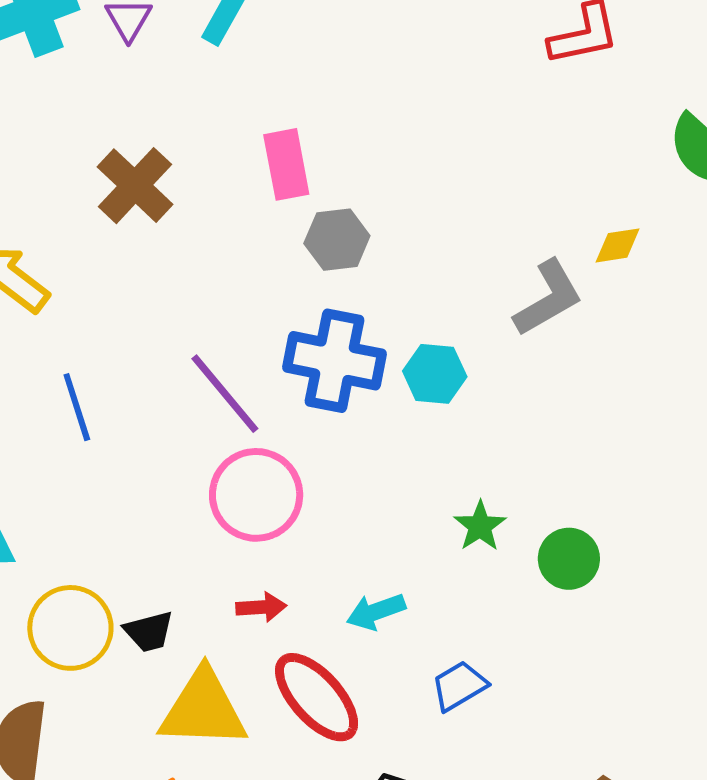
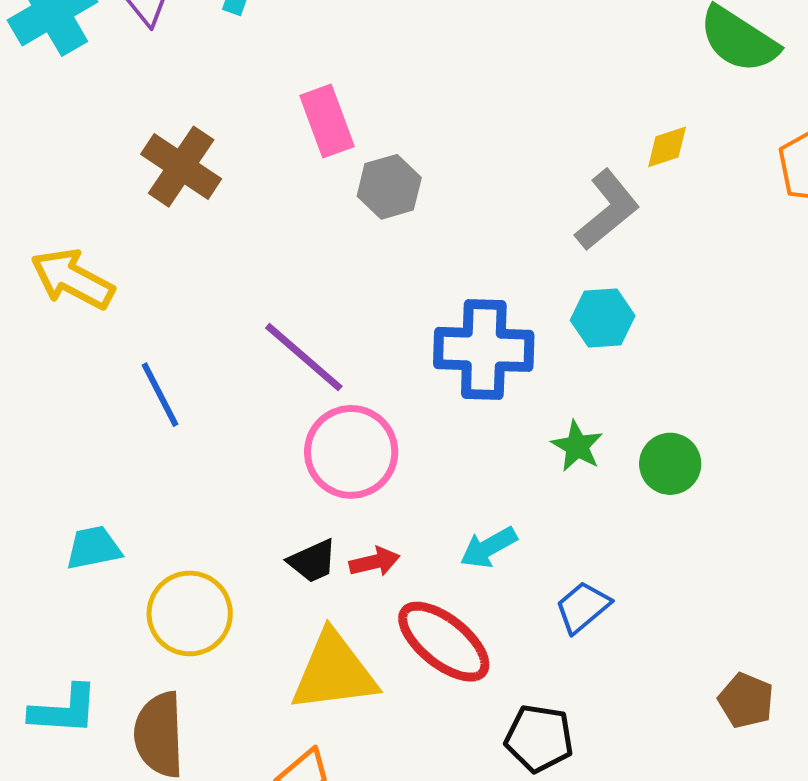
blue cross: (335, 361) -> (484, 349), moved
cyan hexagon: (435, 374) -> (603, 318), moved
black trapezoid: (149, 632) -> (313, 561), moved

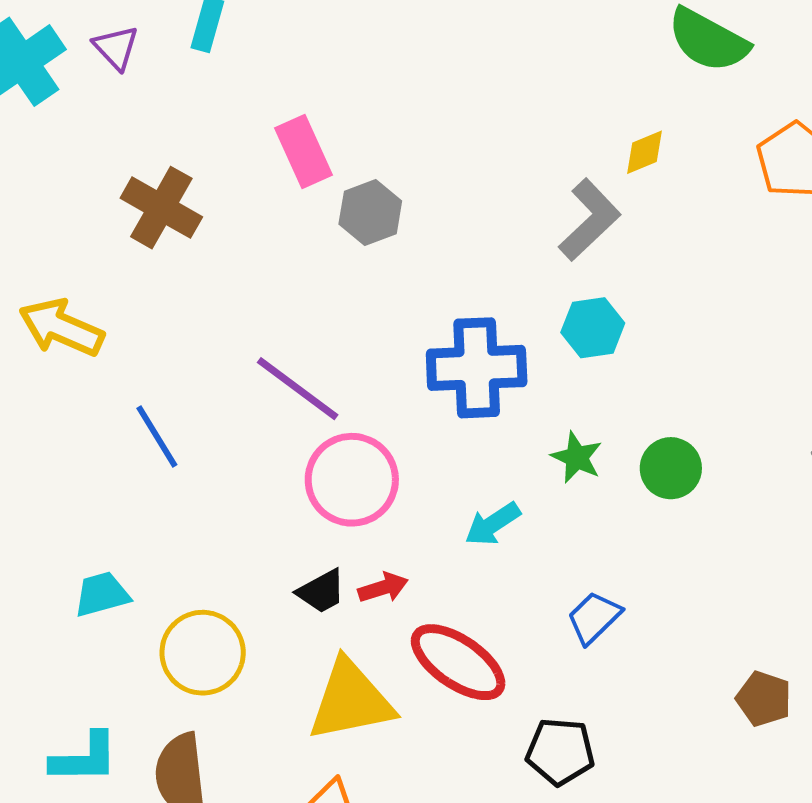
cyan arrow: (488, 547) -> (493, 524), moved

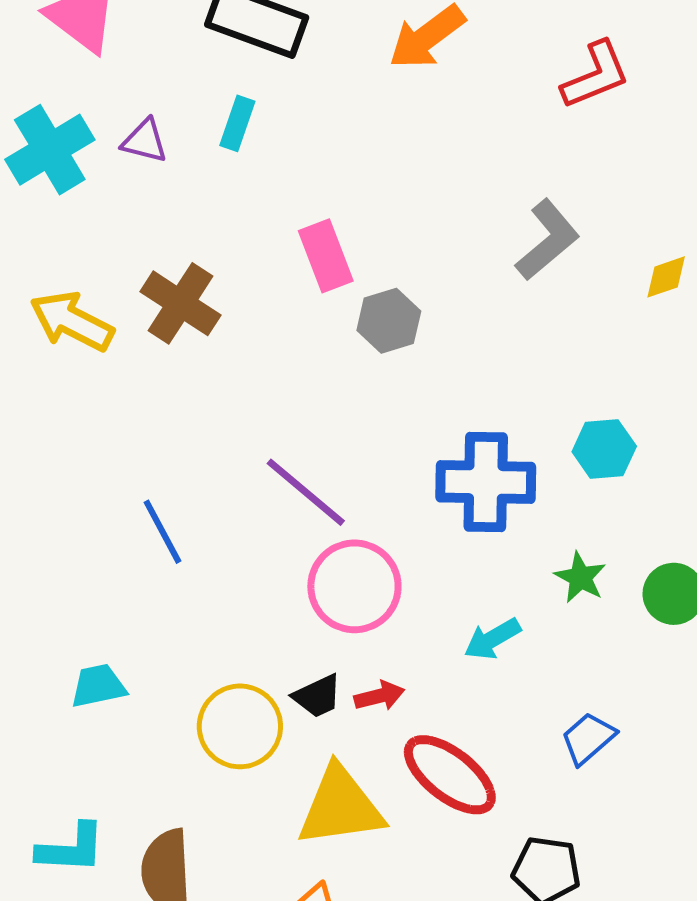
purple triangle: (116, 48) -> (145, 141), turned -36
gray L-shape: (590, 220) -> (547, 240), moved
yellow arrow: (61, 328) -> (72, 321), moved
yellow circle: (203, 653) -> (240, 726), moved

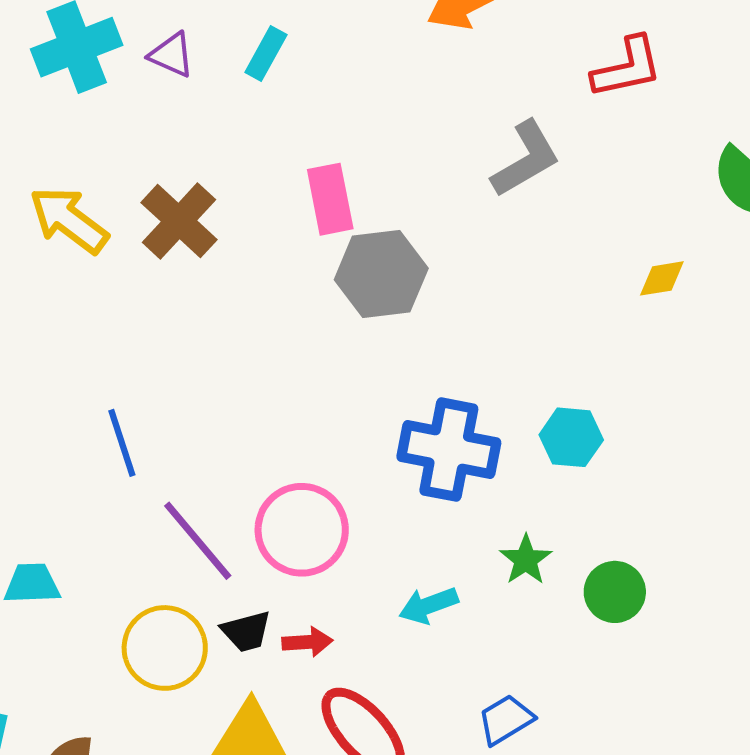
gray L-shape: (547, 240) -> (526, 159), moved
gray hexagon: (389, 321) -> (381, 274), size x1.4
purple line: (306, 492) -> (198, 541), moved

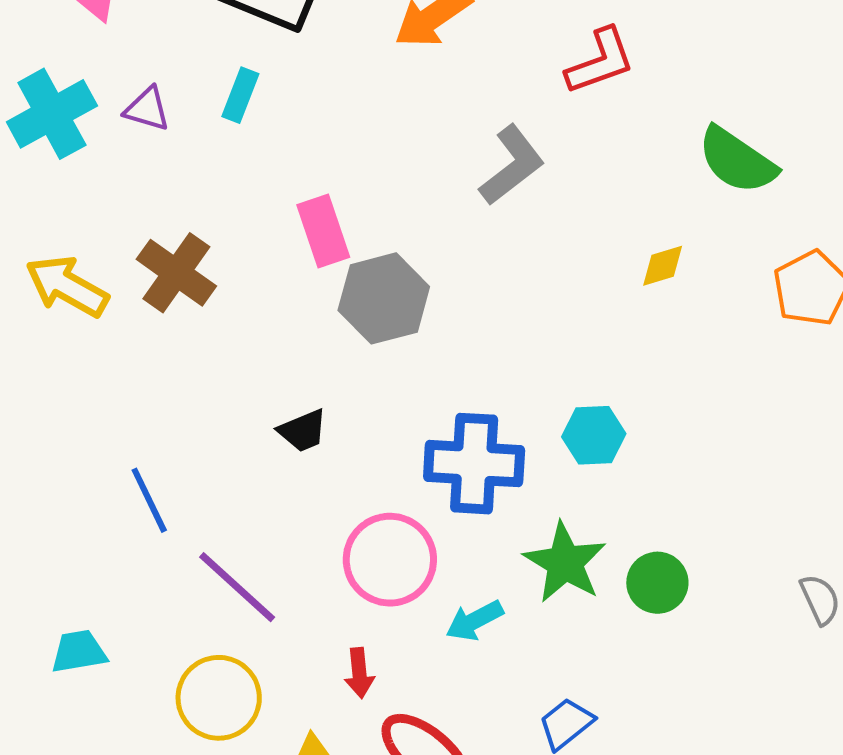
pink circle: (302, 530) -> (390, 560), moved
green star: (526, 560) -> (565, 563), size x1.6
black trapezoid: (246, 631) -> (303, 431), moved
red arrow: (307, 642) -> (359, 673), turned 96

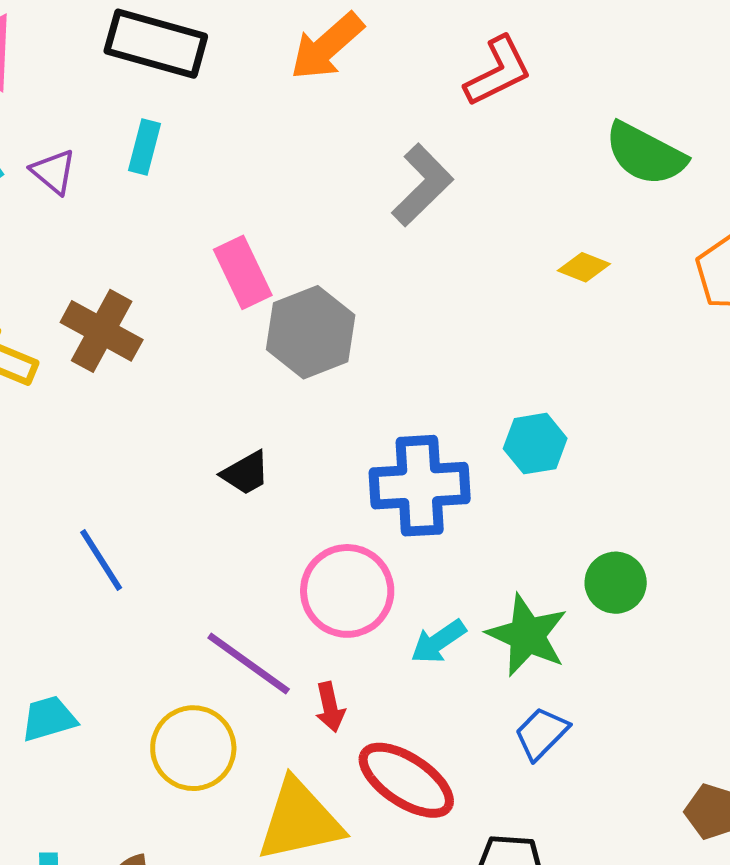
purple triangle: (147, 109) -> (53, 172), turned 30
yellow diamond: (663, 266) -> (584, 267), turned 45
green star: (565, 563) -> (527, 635), moved
purple line: (237, 587) -> (249, 664), moved

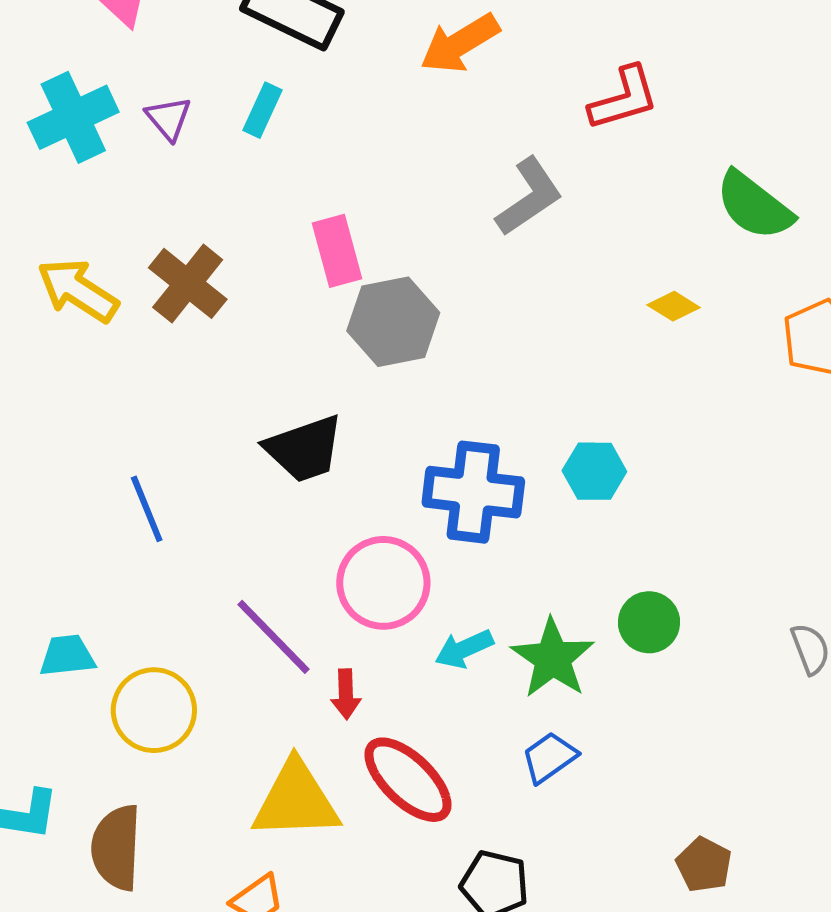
black trapezoid: (246, 473) -> (304, 449), size x1.6
yellow circle: (193, 748) -> (154, 710), moved

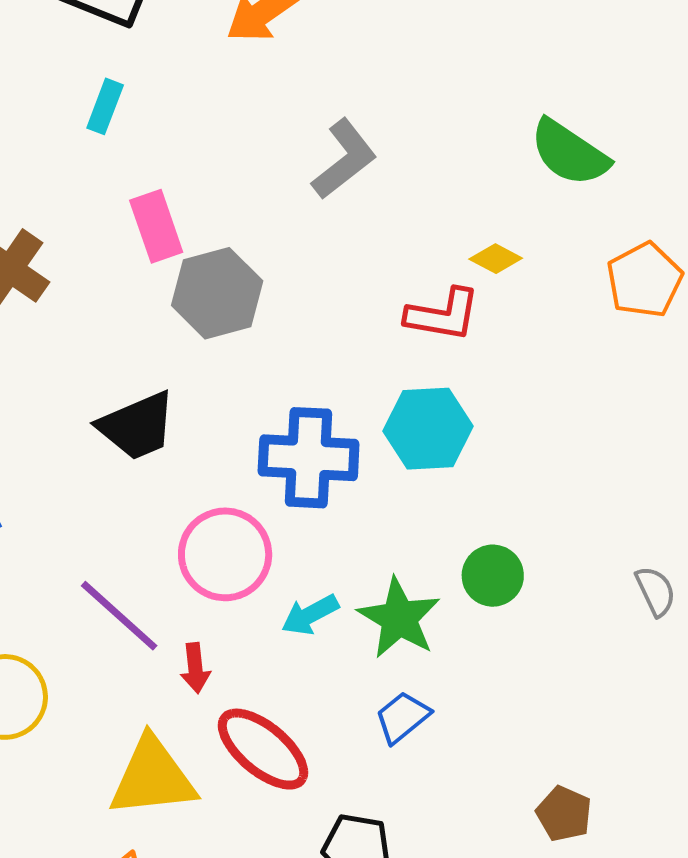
red L-shape: (624, 98) -> (443, 315), moved, turned 30
cyan rectangle: (262, 110) -> (105, 106), moved
cyan hexagon: (594, 471) -> (428, 429), size x1.4

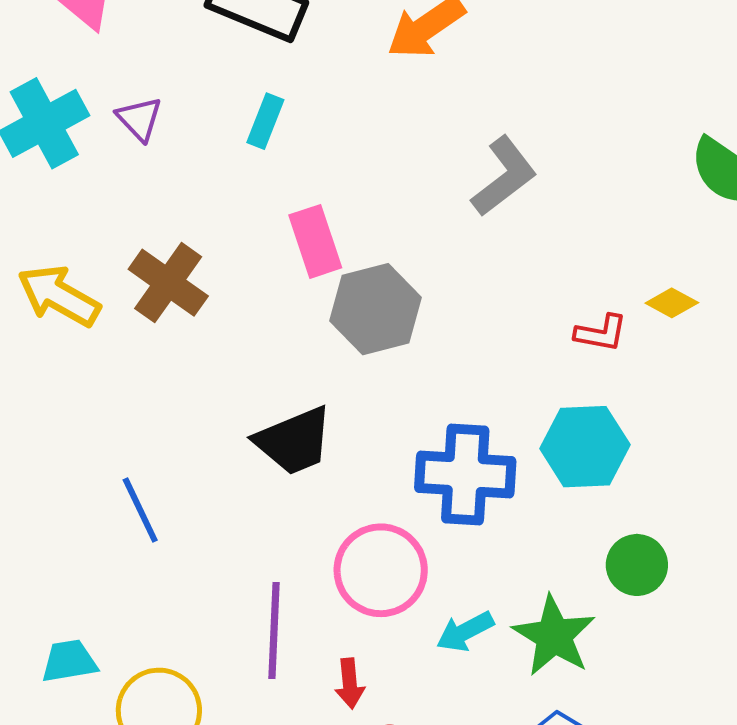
yellow diamond: (496, 259) -> (672, 303), moved
red L-shape: (443, 315) -> (601, 333), size x0.7
green circle: (493, 576) -> (637, 565), moved
purple line: (119, 616) -> (274, 631), turned 50

